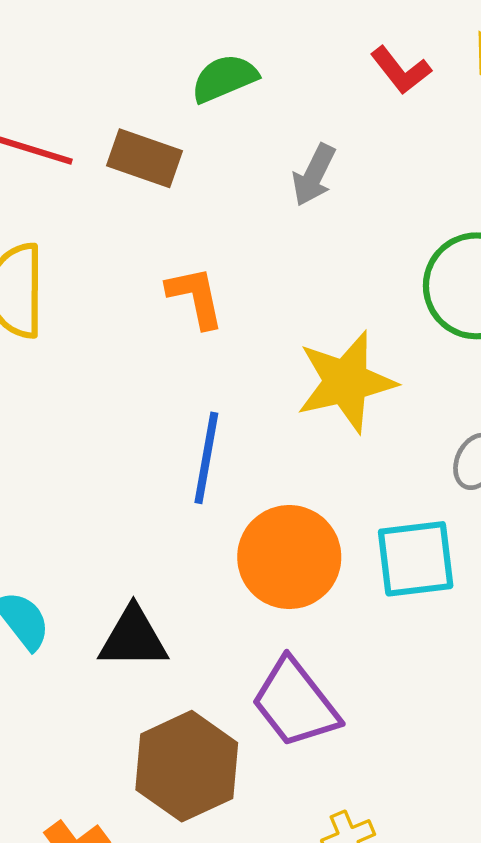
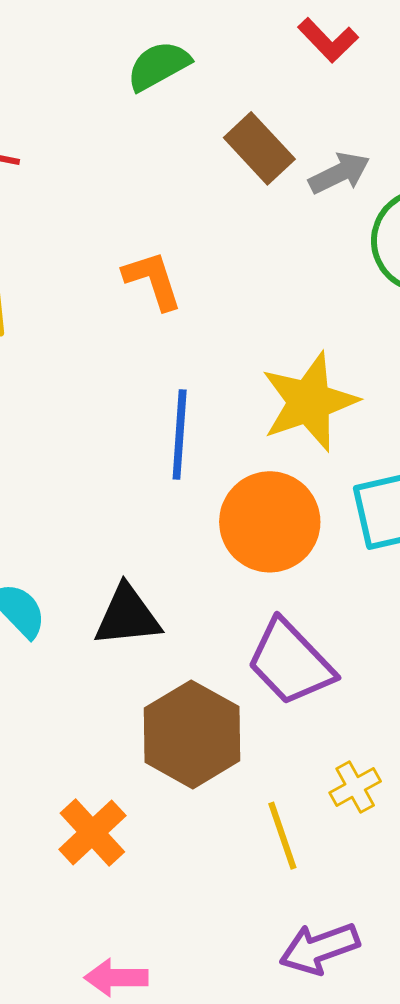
brown rectangle: (145, 158) -> (259, 148), moved, turned 34
gray arrow: (314, 175) -> (339, 173), moved, turned -136
yellow star: (346, 382) -> (309, 402), moved

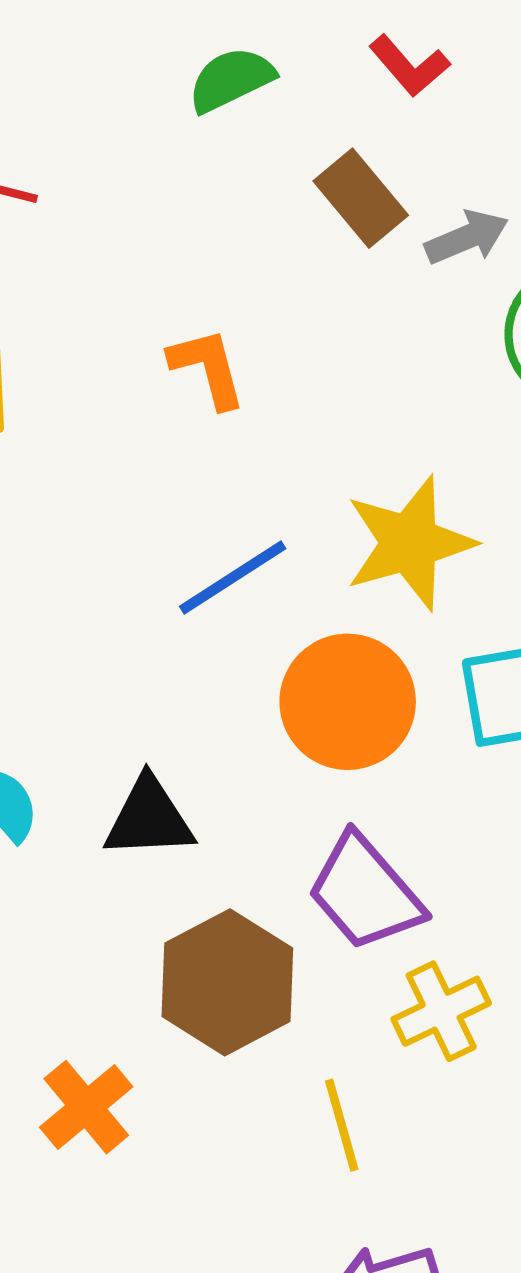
red L-shape: (328, 40) -> (409, 66), moved
blue line: (180, 434) -> (233, 578), turned 50
yellow cross: (355, 787) -> (441, 1011), moved, size x1.4

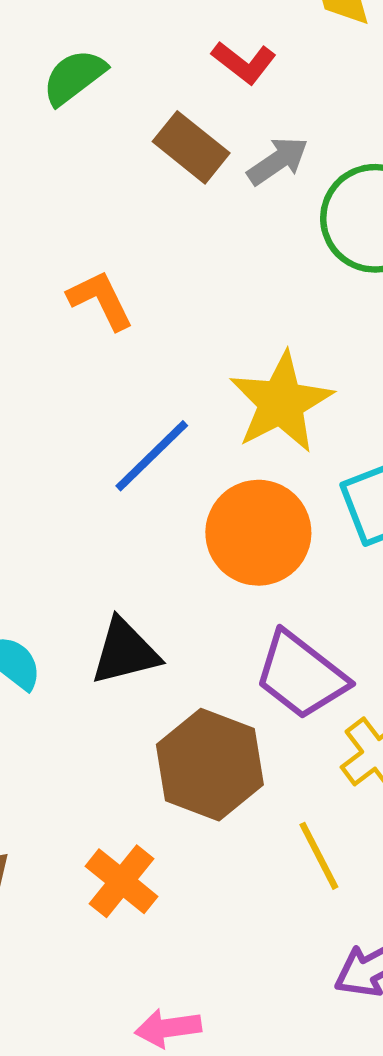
red L-shape: (409, 66) -> (244, 62), moved

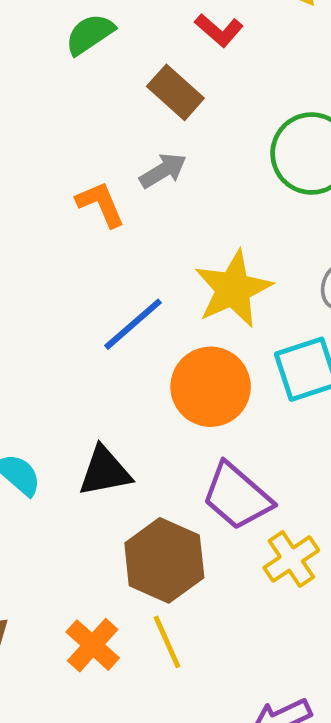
gray arrow: (278, 161) -> (163, 171), moved
yellow line: (319, 856) -> (167, 642), moved

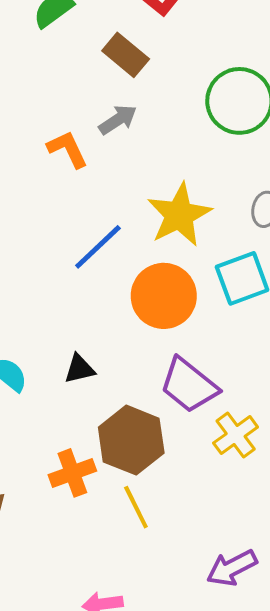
black triangle: (105, 471) -> (79, 369), size x0.7
orange cross: (93, 645) -> (72, 473), moved, turned 30

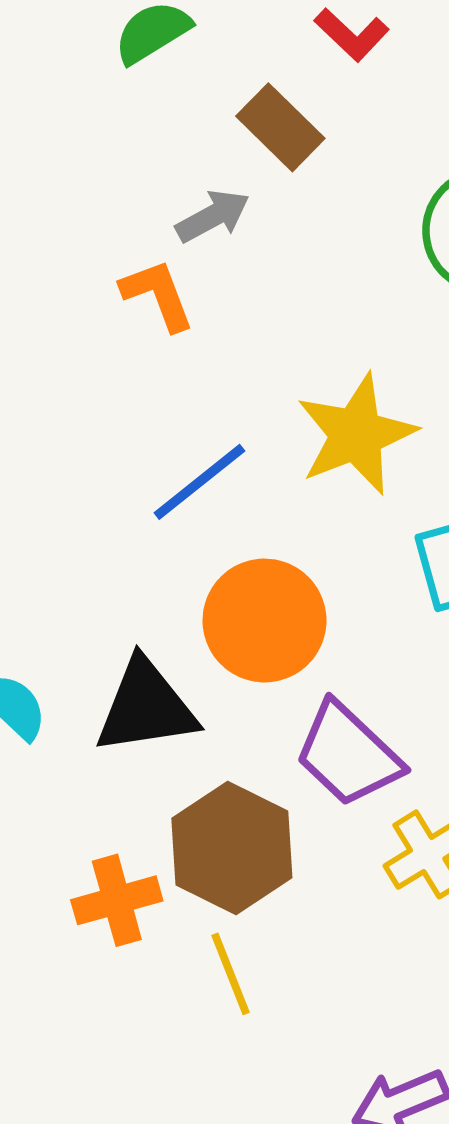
gray arrow: (118, 120) -> (213, 216), moved
orange circle: (164, 296) -> (265, 621), moved
black triangle: (79, 369) -> (146, 707), size x1.8

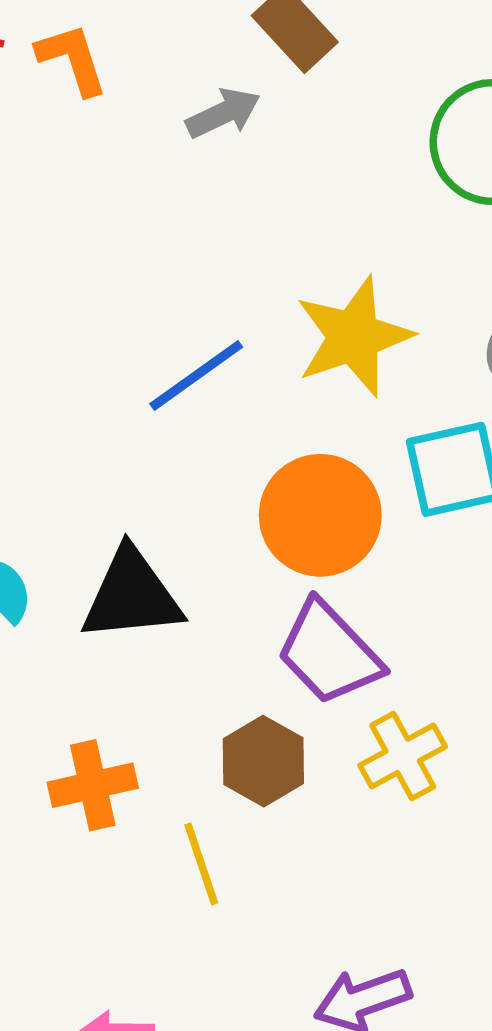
orange L-shape: (158, 295) -> (72, 59), moved
orange circle: (265, 621) -> (320, 515), moved
brown hexagon: (232, 848) -> (263, 761), moved, size x0.7

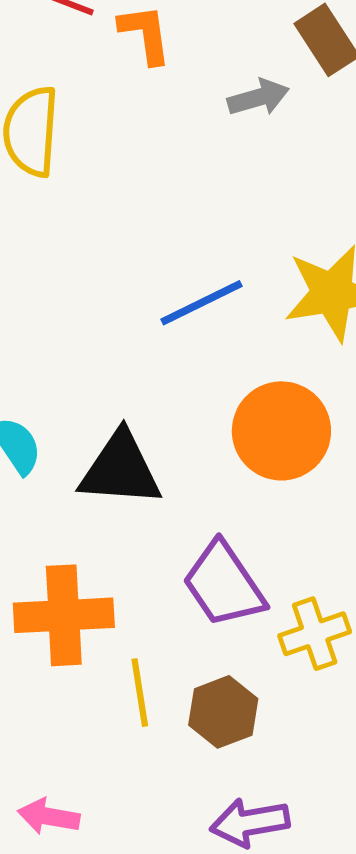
purple trapezoid: (329, 653) -> (224, 584), moved
brown hexagon: (263, 761) -> (223, 712), moved
orange cross: (93, 785) -> (64, 615), size x1.4

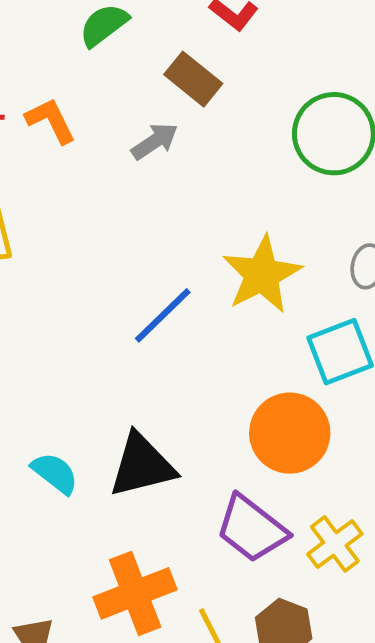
orange circle: (281, 431) -> (290, 433), moved

